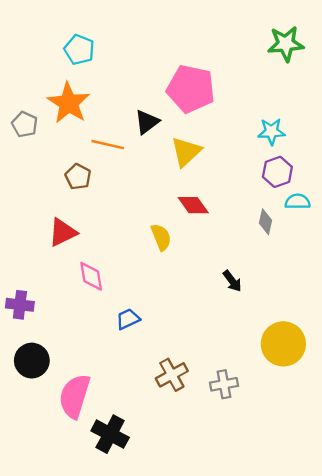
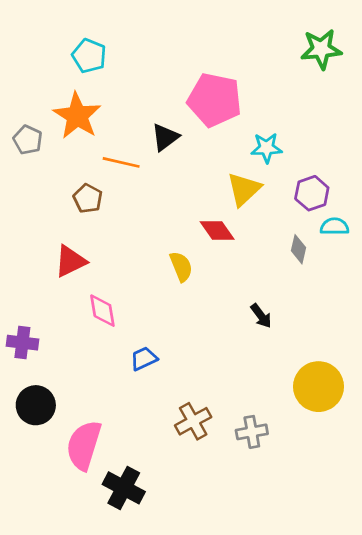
cyan star: (271, 132) -> (266, 148), moved
yellow triangle: (186, 152) -> (244, 189), moved

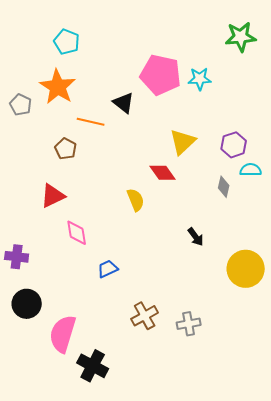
black triangle: (165, 137) -> (124, 103), turned -45
cyan star: (266, 148) -> (200, 79), moved
yellow circle: (319, 387) -> (246, 269), moved

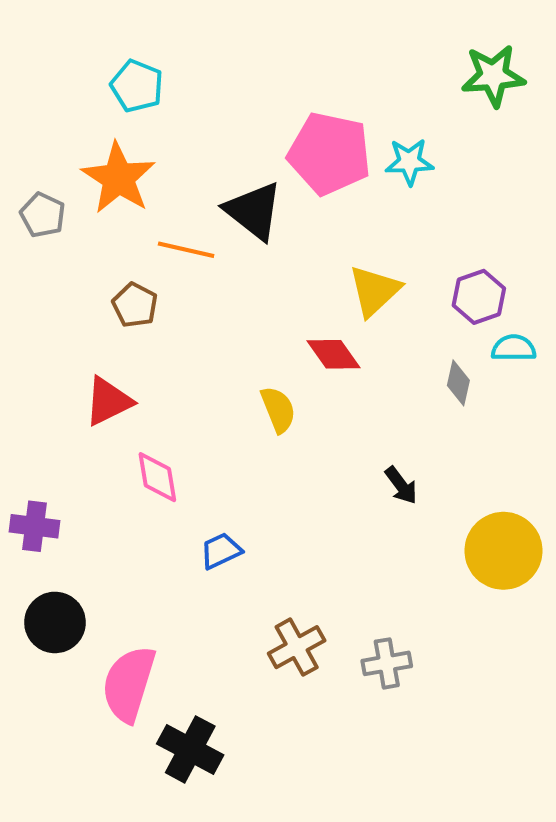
black triangle: (124, 103) -> (254, 211), size x1.4

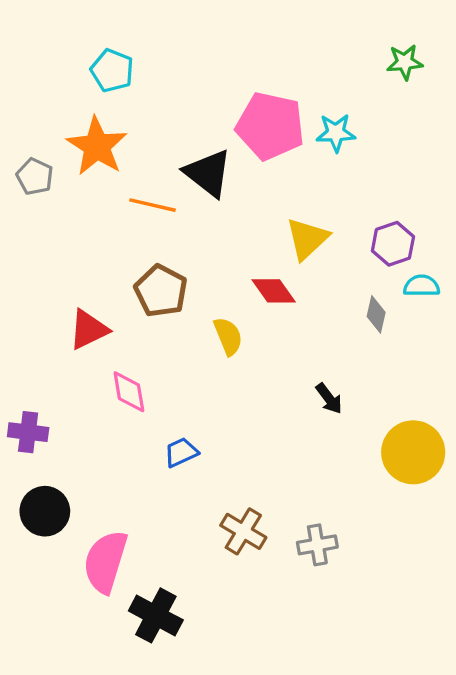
green star: (493, 76) -> (405, 62), size x0.7
brown pentagon: (135, 305) -> (161, 291), moved, size x1.4
brown cross: (297, 647) -> (243, 531), turned -30

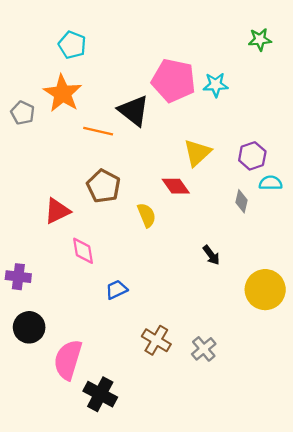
gray cross: (317, 545) -> (204, 349), turned -30

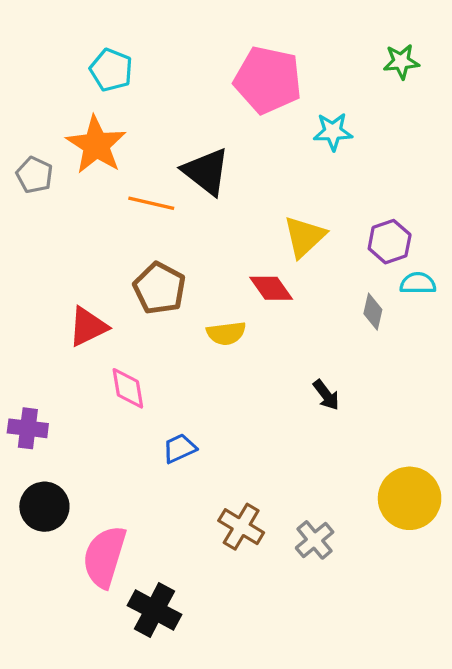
pink pentagon: (174, 80) -> (268, 80), moved
yellow semicircle: (147, 215) -> (226, 333), turned 105
yellow circle: (265, 290) -> (410, 498), moved

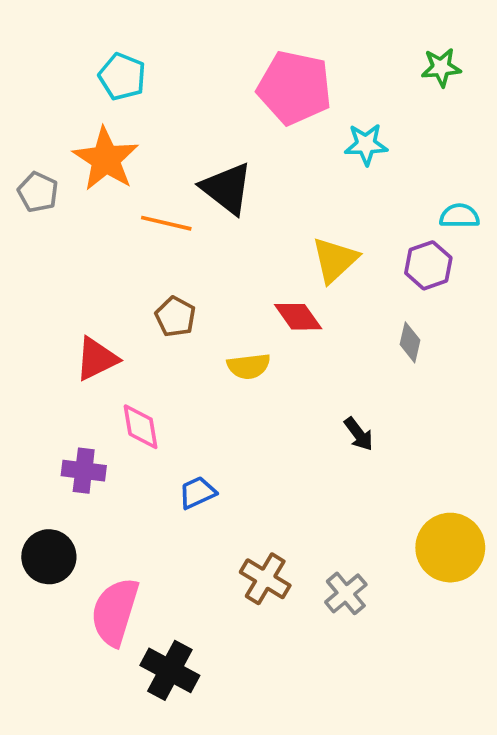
cyan semicircle: (418, 283) -> (459, 216), moved
brown pentagon: (159, 288) -> (175, 317), size x0.7
purple cross: (28, 428) -> (84, 471), moved

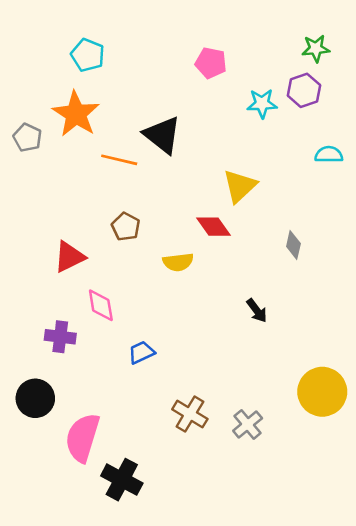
pink pentagon: (295, 88) -> (211, 63), size x0.6
purple hexagon: (428, 265) -> (304, 90), moved

